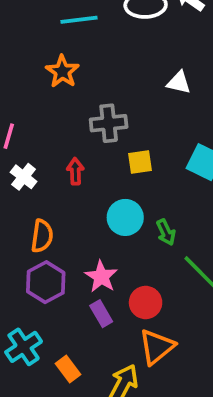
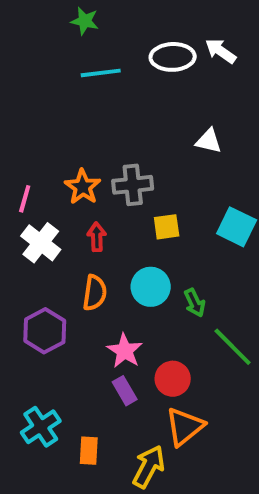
orange star: (62, 71) -> (83, 187), moved
white cross: (24, 177) -> (41, 243), size x1.4
orange semicircle: (42, 236) -> (95, 293), moved
purple hexagon: (46, 282) -> (45, 331), moved
orange rectangle: (68, 369) -> (89, 451), turned 40

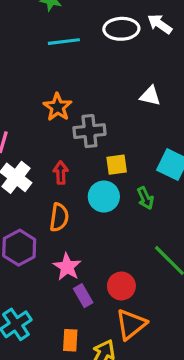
orange star: (83, 187) -> (58, 107), moved
cyan circle: (151, 287) -> (104, 197), moved
green arrow: (195, 303) -> (145, 198), moved
pink star: (125, 351) -> (67, 267), moved
orange rectangle: (89, 451) -> (70, 340), moved

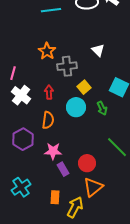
white triangle: (150, 96) -> (98, 50), moved, turned 32
yellow square: (117, 165) -> (84, 87), turned -32
pink star: (67, 267) -> (53, 151), turned -30

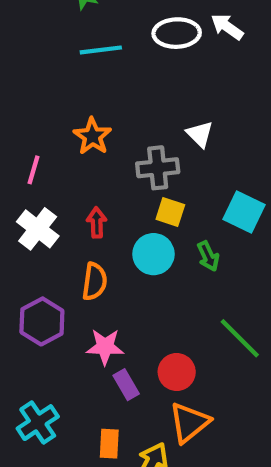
gray cross: (67, 66) -> (158, 168), moved
pink line: (13, 73) -> (33, 170), moved
yellow square: (84, 87) -> (170, 212), turned -32

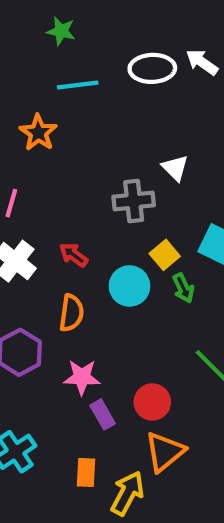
orange star: (92, 136) -> (38, 133), moved
yellow square: (170, 212) -> (165, 255), moved, turned 32
red arrow: (97, 223) -> (74, 255), turned -52

